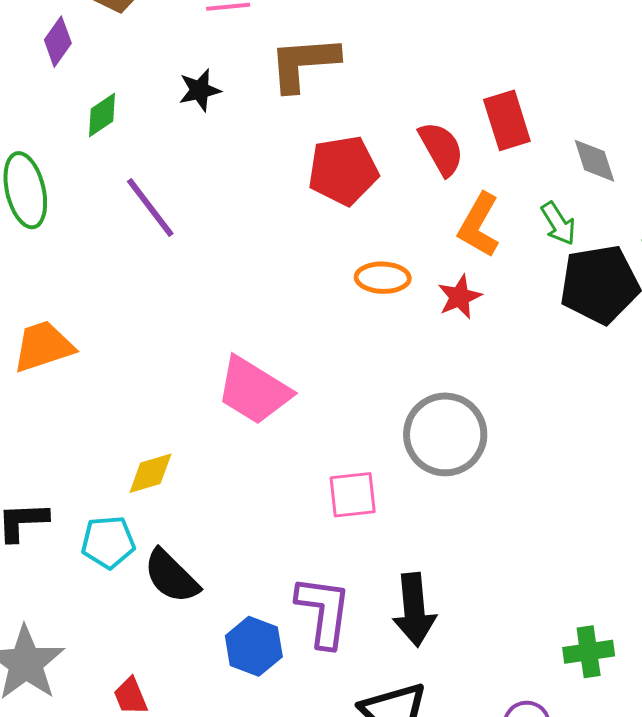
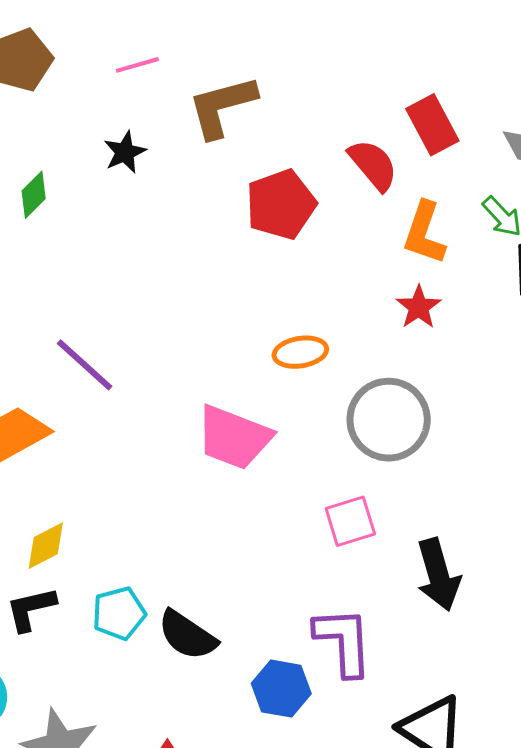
purple line: (150, 207) -> (85, 365), moved
orange ellipse: (383, 278) -> (300, 352), moved
gray circle: (445, 434) -> (389, 420), moved
yellow diamond: (150, 473) -> (46, 546), moved
black arrow: (414, 610) -> (438, 575), moved

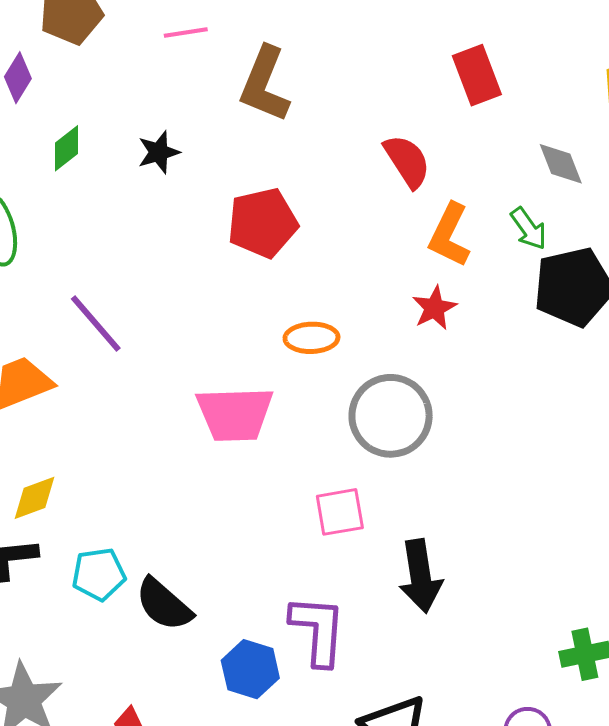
brown L-shape: (222, 106) -> (265, 84), turned -60
red rectangle: (432, 125) -> (477, 75), moved
black star: (125, 152) -> (159, 152), moved
red pentagon: (281, 204) -> (263, 223), moved
pink trapezoid: (234, 437) -> (235, 414), turned -30

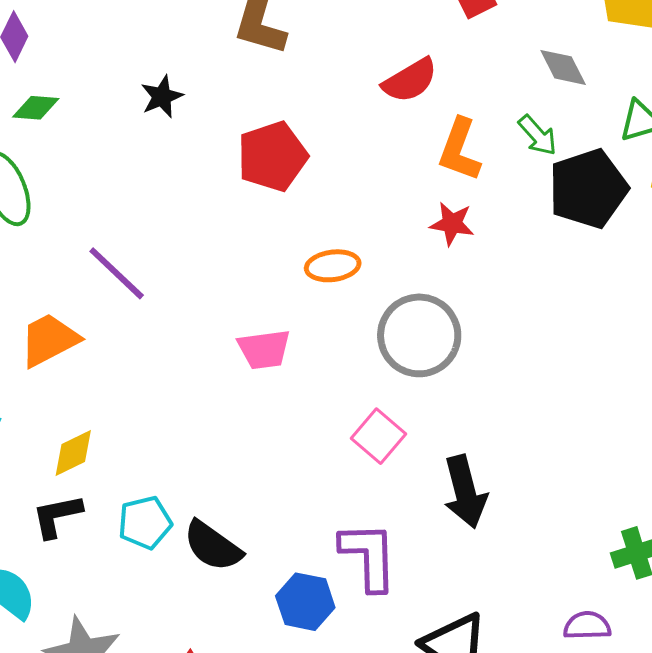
green diamond: (67, 148) -> (36, 108), moved, turned 48
red semicircle: (407, 161) -> (410, 80), turned 98
red star: (434, 308) -> (452, 224), turned -30
pink trapezoid: (235, 414) -> (264, 349), size x0.7
pink square: (340, 512) -> (378, 436), turned -34

